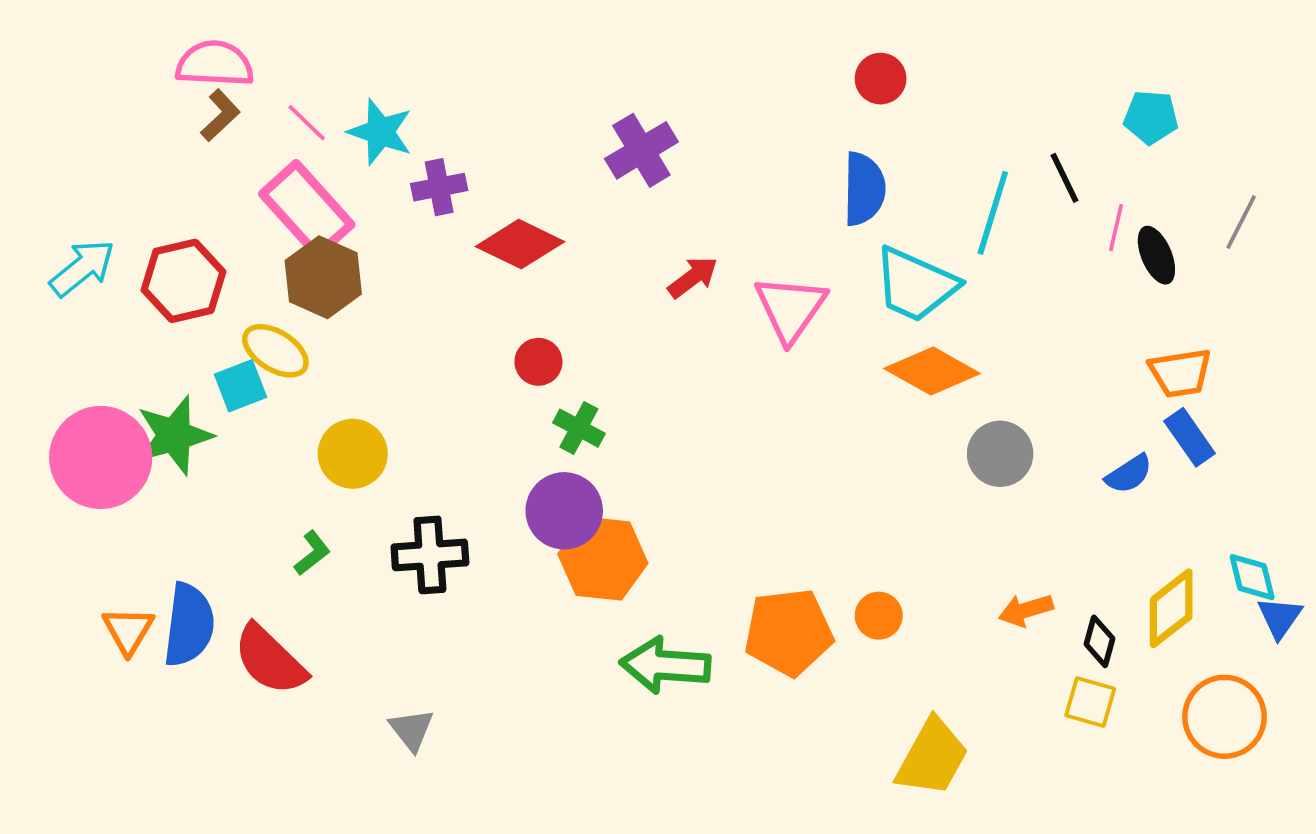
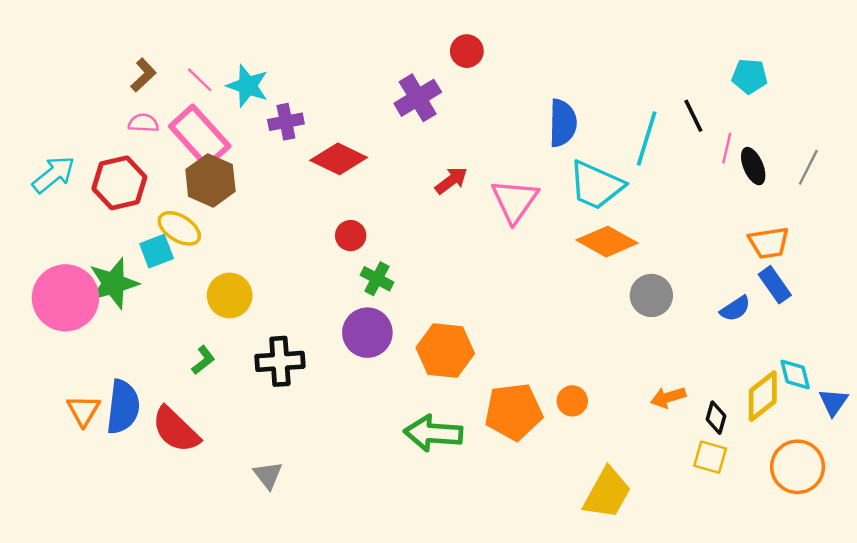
pink semicircle: (215, 64) -> (143, 123), moved, size x0.6
red circle: (881, 79) -> (467, 51), moved
gray line: (1241, 222) -> (808, 167), moved
orange hexagon: (603, 559) -> (445, 351), moved
cyan diamond: (1252, 577) -> (795, 375), moved

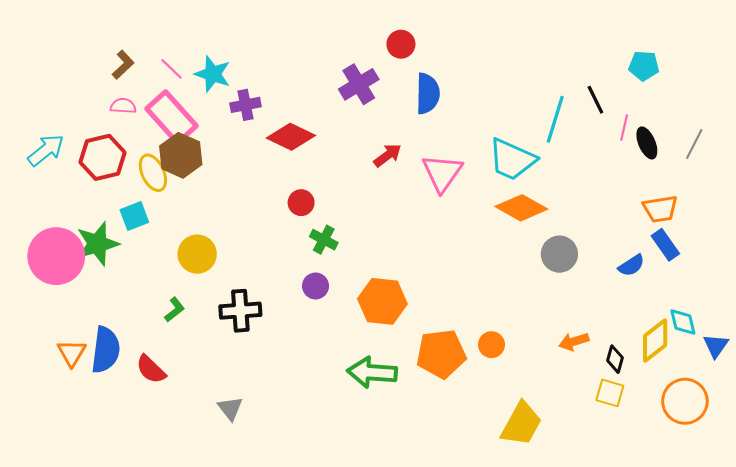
blue semicircle: (563, 123) -> (428, 94), moved
yellow ellipse: (179, 228) -> (153, 173), moved, turned 33
purple circle: (367, 333) -> (316, 286), size x0.6
red semicircle: (176, 430) -> (151, 369), size x0.7

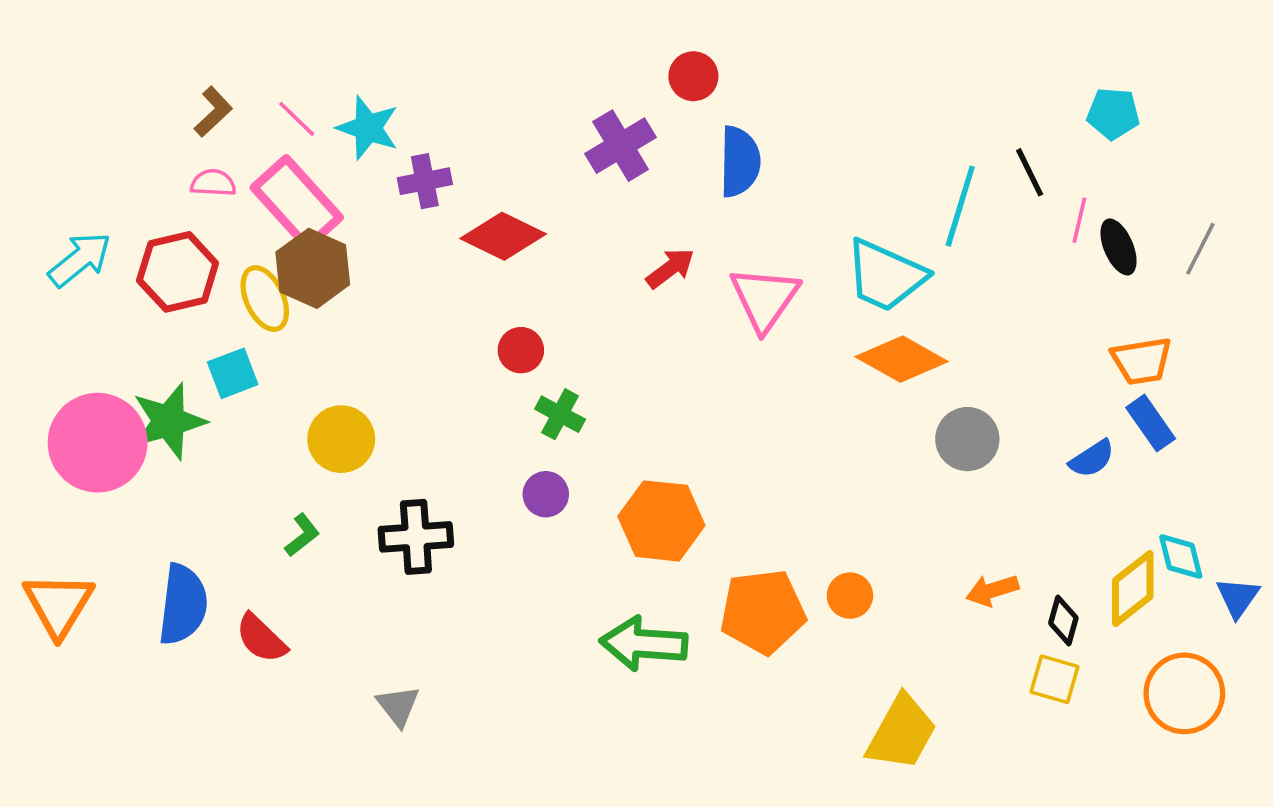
orange triangle: (72, 353) -> (58, 604), moved, size x1.4

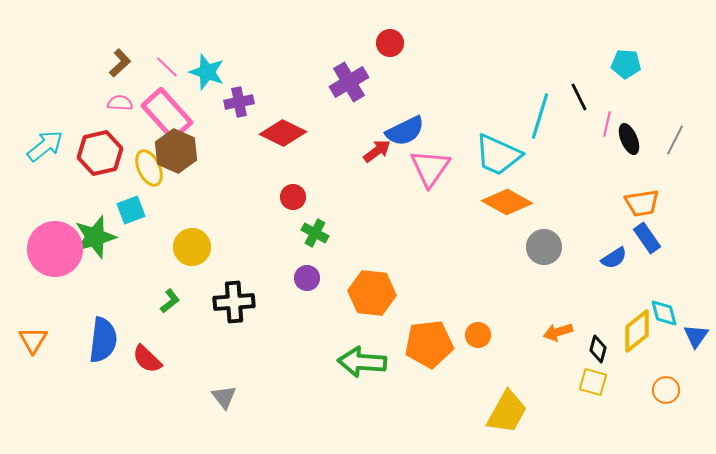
blue semicircle: (740, 162) -> (405, 131), moved, turned 63
orange triangle: (58, 604) -> (33, 340), size x0.7
orange circle: (1184, 693) -> (666, 390), size x0.6

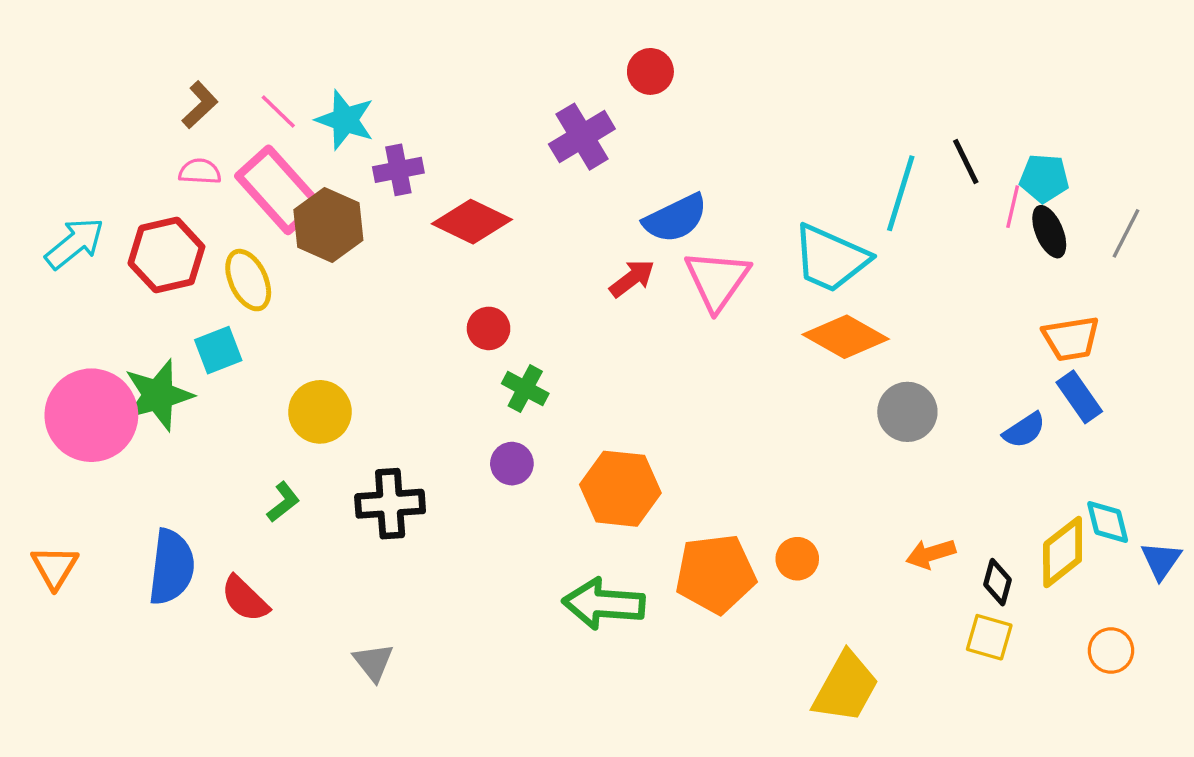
cyan pentagon: (626, 64) -> (1044, 178), moved
brown hexagon: (176, 151) -> (328, 225), moved
red arrow: (377, 151) -> (632, 278), moved

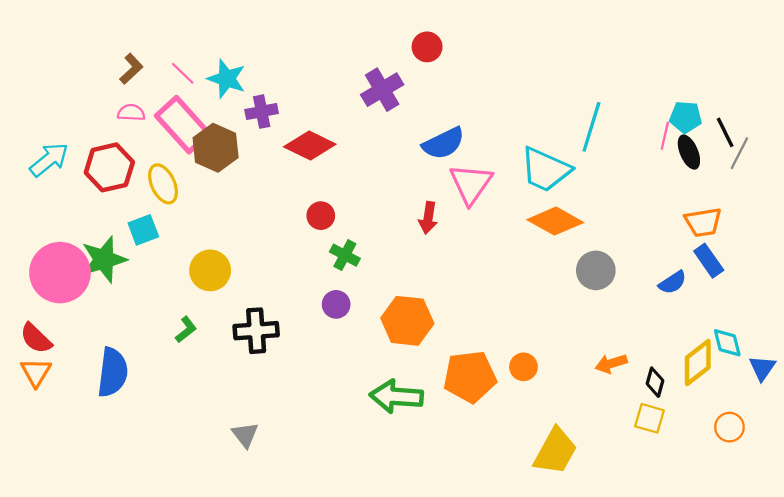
black line: (966, 162) -> (725, 132), moved
red arrow: (632, 278) -> (428, 218), moved, turned 136
red semicircle: (245, 599) -> (36, 338), moved

